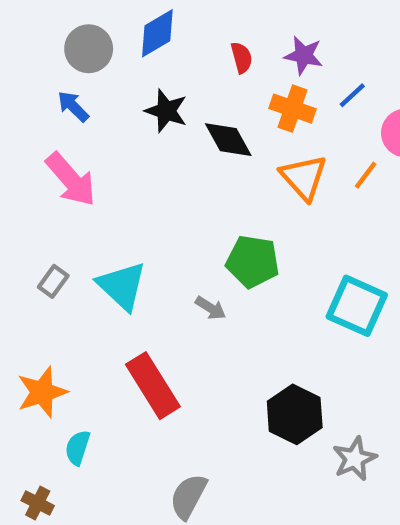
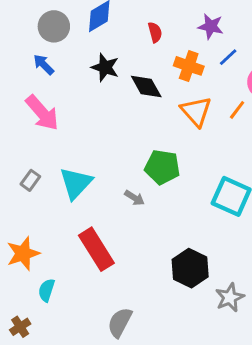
purple star: (304, 55) -> (211, 26), moved
cyan triangle: (122, 286) -> (76, 183), turned 30
brown cross: (38, 503) -> (20, 327), turned 30

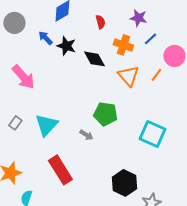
gray circle: (54, 26) -> (14, 23), moved
blue arrow: (44, 65) -> (45, 38), moved

